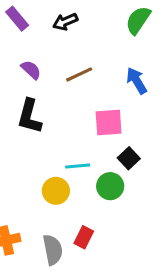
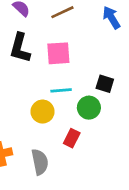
pink square: (109, 123) -> (58, 53), moved
black square: (129, 158) -> (105, 84), turned -30
red rectangle: (84, 237) -> (72, 138), moved

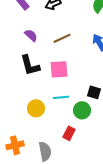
black L-shape: (20, 48) -> (30, 65), turned -30
yellow circle: (43, 112) -> (36, 108), moved

